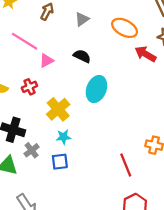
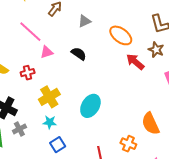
cyan ellipse: (96, 89) -> (90, 106), moved
blue square: (60, 162) -> (58, 145), moved, turned -35

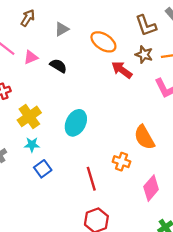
pink triangle: (47, 52) -> (31, 57), moved

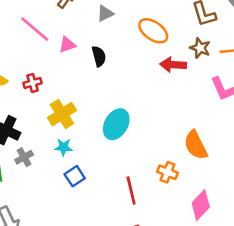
black semicircle: (58, 66) -> (99, 56), turned 42
red arrow: (122, 70) -> (173, 65), turned -35

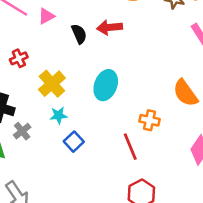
black semicircle: (99, 56) -> (79, 34), moved
red arrow: (173, 65) -> (109, 27), moved
orange cross: (167, 172) -> (150, 120), moved

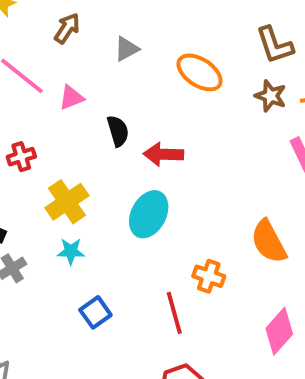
red arrow: (109, 27) -> (163, 154), moved
blue square: (74, 142) -> (95, 312), moved

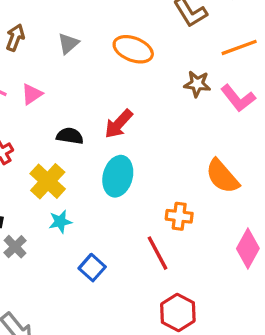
brown star: (271, 96) -> (197, 84), moved
black semicircle: (118, 131) -> (70, 136), moved, turned -52
red arrow: (163, 154) -> (119, 124), turned -36

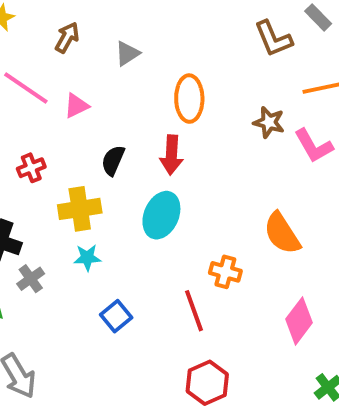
orange ellipse: (133, 49) -> (189, 99), moved, turned 60
red arrow: (119, 124) -> (171, 155), turned -48
black semicircle: (70, 136) -> (113, 160), turned -84
yellow cross: (48, 181) -> (80, 209), turned 30

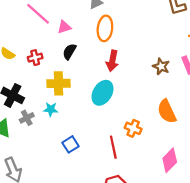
orange ellipse: (189, 99) -> (105, 28), moved
brown star: (269, 122) -> (161, 66), moved
black semicircle: (113, 160) -> (69, 52), moved
cyan star: (87, 258) -> (51, 109), moved

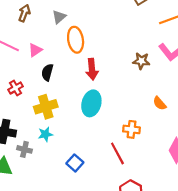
orange semicircle: (167, 111) -> (160, 103), size x0.6
gray cross: (27, 118) -> (24, 149), turned -32

